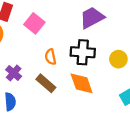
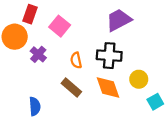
yellow circle: (118, 59) -> (139, 79), moved
purple cross: (14, 73) -> (38, 54), moved

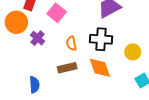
yellow circle: (139, 79) -> (133, 52), moved
brown rectangle: (71, 87) -> (67, 68), turned -54

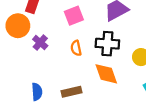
pink square: (57, 13) -> (74, 16), moved, turned 30
brown rectangle: (67, 68) -> (72, 92), moved

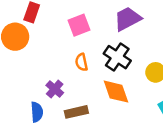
purple cross: (40, 43) -> (55, 89), moved
black cross: (107, 44) -> (117, 57), turned 30

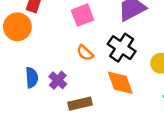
orange semicircle: (82, 62) -> (85, 53), turned -36
blue semicircle: (37, 112) -> (32, 78), moved

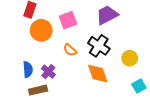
orange circle: (17, 27) -> (41, 30), moved
brown rectangle: (80, 104) -> (38, 90), moved

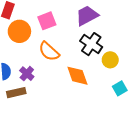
black cross: (99, 46) -> (91, 44), moved
orange semicircle: (70, 50) -> (49, 51), size x1.5

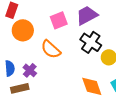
pink square: (47, 21) -> (59, 20), moved
orange diamond: (77, 76) -> (92, 86), moved

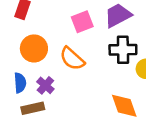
orange circle: (23, 30) -> (34, 48), moved
black cross: (91, 42) -> (123, 50), turned -35

